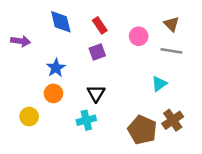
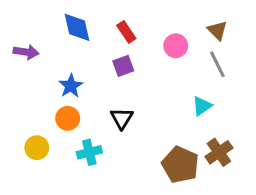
gray line: (171, 51) -> (217, 64), turned 55
cyan cross: (86, 120) -> (89, 152), moved

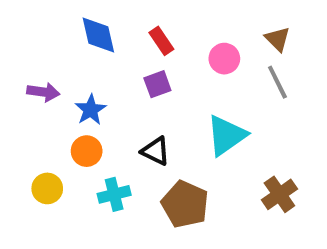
purple arrow: (26, 52) -> (43, 92), moved
cyan triangle: (202, 106) -> (226, 135), moved, size x1.6
black triangle: (122, 118) -> (155, 151), turned -35
brown pentagon: (180, 165) -> (185, 204), moved

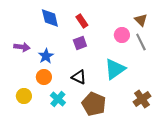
pink circle: (224, 59) -> (122, 35), moved
cyan cross: (114, 194) -> (58, 99), turned -35

